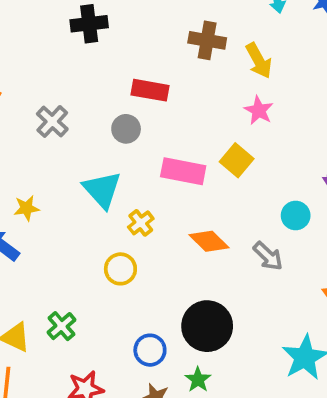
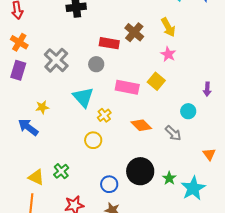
brown cross: (207, 40) -> (134, 32), moved, turned 30
gray cross: (52, 121) -> (56, 60), size x1.4
green star: (198, 380) -> (169, 178), moved

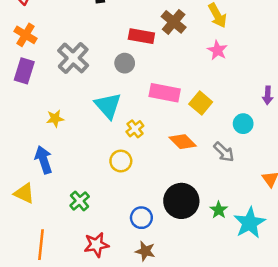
yellow square: (156, 81) -> (201, 103), moved
blue arrow: (28, 127) -> (44, 160), moved, turned 35
yellow triangle: (36, 177) -> (24, 193), moved

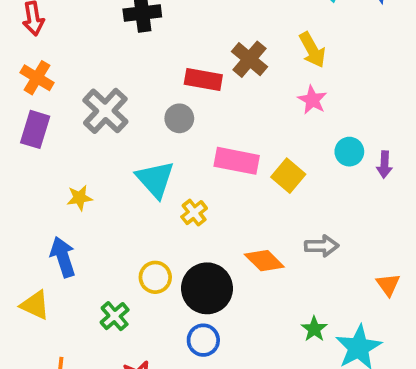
cyan circle: (243, 124) -> (349, 152), moved
orange diamond: (183, 142) -> (264, 261), moved
gray arrow: (224, 152) -> (322, 246), turned -45
yellow circle: (121, 161) -> (155, 277), moved
black circle: (181, 201) -> (207, 288), moved

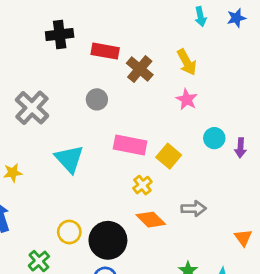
red rectangle: (203, 80) -> (105, 51), moved
gray circle: (179, 118) -> (97, 99), moved
yellow cross: (194, 213) -> (142, 185), moved

